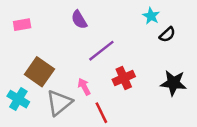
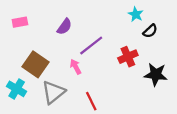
purple semicircle: (79, 20) -> (64, 27), moved, turned -114
red cross: (124, 78) -> (128, 57), moved
pink arrow: (84, 87) -> (76, 67), moved

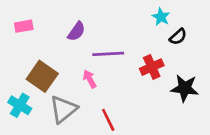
purple line: (91, 45) -> (108, 54), turned 35

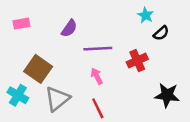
pink arrow: (90, 79) -> (97, 76), moved
black star: (185, 88) -> (167, 95), moved

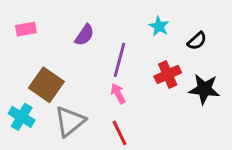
cyan star: (146, 15) -> (159, 26), moved
purple line: (98, 49) -> (119, 60), turned -72
black star: (167, 95) -> (204, 89), moved

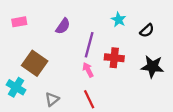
red cross: (168, 75) -> (114, 58), moved, turned 30
gray triangle: (70, 121) -> (52, 99), moved, size x0.6

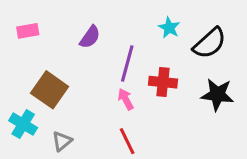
black semicircle: (147, 31) -> (210, 43), size x1.6
gray triangle: (52, 99) -> (62, 141), moved

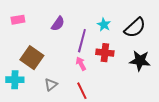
cyan star: (169, 28) -> (104, 25), moved
cyan cross: (23, 124) -> (15, 80), turned -30
gray triangle: (62, 141) -> (51, 85), moved

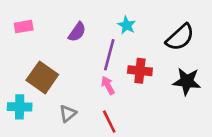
cyan star: (104, 25) -> (127, 25), moved

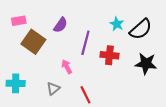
cyan star: (127, 25) -> (117, 24), moved
brown square: (42, 77) -> (33, 42), moved
pink arrow: (108, 85) -> (67, 67), moved

